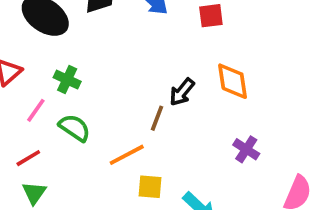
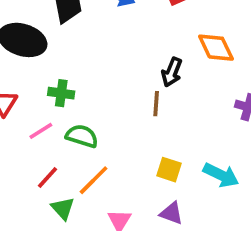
pink line: (36, 110) -> (41, 131), turned 40
orange line: (127, 155) -> (94, 180), moved
yellow square: (150, 187) -> (169, 170), turned 30

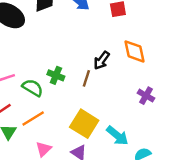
green cross: (61, 93) -> (56, 75), moved
yellow square: (169, 170) -> (84, 124), size x1.6

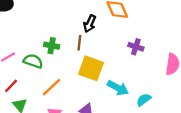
orange line: (33, 118) -> (52, 87), moved
yellow square: (84, 124) -> (91, 68), moved

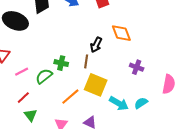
green semicircle: (33, 61) -> (44, 76), turned -60
orange line: (52, 87) -> (70, 97), moved
cyan semicircle: (144, 100) -> (141, 103), moved

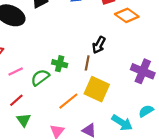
orange diamond: (121, 33) -> (127, 15), moved, turned -35
purple cross: (137, 67) -> (143, 71), size x1.5
cyan arrow: (119, 103) -> (122, 123), moved

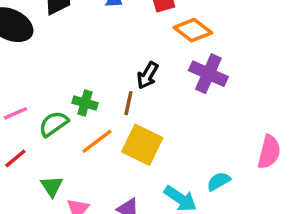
purple cross: (143, 71) -> (208, 74), moved
orange line: (68, 101) -> (97, 141), moved
green triangle: (24, 120) -> (52, 186), moved

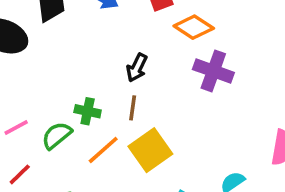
black arrow: (148, 75) -> (137, 68), moved
yellow square: (142, 145) -> (150, 150), turned 33

